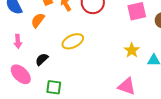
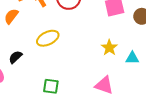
green square: (54, 87) -> (51, 86), moved

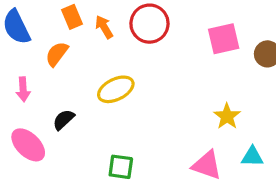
yellow star: (109, 48) -> (227, 116), moved
cyan triangle: (132, 58) -> (252, 157), moved

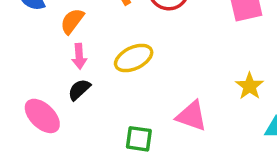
pink arrow: (23, 89) -> (79, 56), moved
pink triangle: (207, 165) -> (192, 116), moved

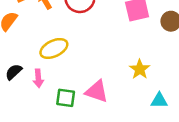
pink arrow: (79, 56) -> (38, 78), moved
green square: (139, 139) -> (66, 98), moved

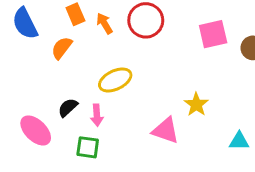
yellow star: (140, 69) -> (196, 104), moved
green square: (66, 98) -> (88, 147), moved

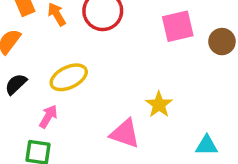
black semicircle: (68, 108) -> (16, 84), moved
pink arrow: (97, 115) -> (48, 116), turned -145

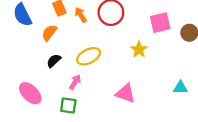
yellow star: (159, 105) -> (139, 50), moved
cyan triangle: (207, 145) -> (180, 88), moved

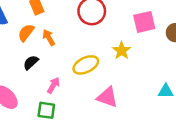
orange arrow: (81, 15) -> (49, 37), moved
yellow ellipse: (89, 56) -> (86, 65), moved

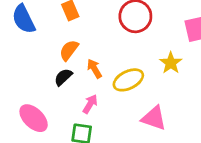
orange semicircle: (26, 33) -> (69, 50), moved
orange arrow: (49, 37) -> (94, 69), moved

